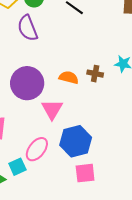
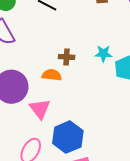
brown cross: (95, 74) -> (67, 57), moved

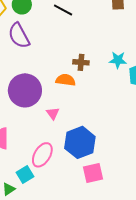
pink triangle: (40, 109) -> (53, 113), size x0.6

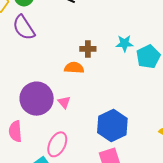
purple circle: (25, 90) -> (37, 99), moved
blue hexagon: (80, 142) -> (112, 125), moved

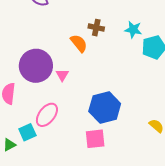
orange semicircle: (74, 68) -> (79, 43), turned 36

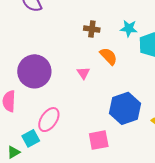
orange semicircle: (79, 43) -> (109, 56), moved
pink triangle: (62, 75) -> (83, 73), moved
blue hexagon: (105, 108) -> (125, 108), moved

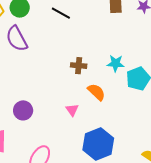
purple circle: (34, 71) -> (23, 110), size x0.6
blue hexagon: (125, 108) -> (98, 144), moved

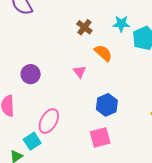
brown cross: (79, 66) -> (84, 27), turned 35
blue hexagon: (98, 144) -> (107, 105), size x0.7

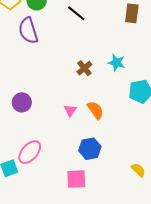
cyan star: (121, 24) -> (117, 63), moved
orange semicircle: (103, 53) -> (95, 110), moved

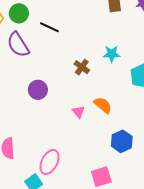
black line: (76, 13) -> (49, 27), moved
purple circle: (22, 102) -> (38, 90), moved
blue hexagon: (90, 149) -> (122, 141), moved

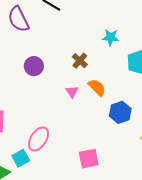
brown cross: (82, 67) -> (80, 61), moved
blue hexagon: (122, 141) -> (120, 112), moved

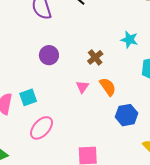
cyan square: (21, 158) -> (28, 97), moved

